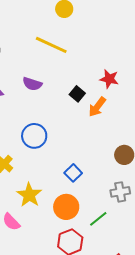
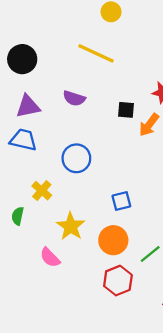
black square: (77, 94) -> (126, 110), turned -35
blue square: (73, 173) -> (121, 201), turned 30

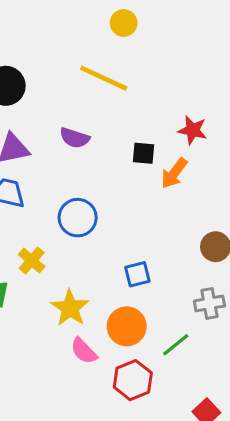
pink semicircle: (50, 257) -> (84, 351), moved

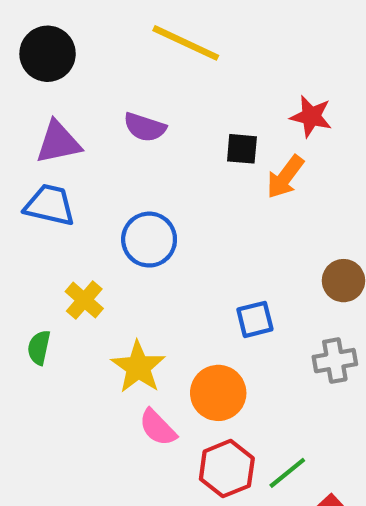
blue square: (137, 274) -> (255, 319), moved
green line: (176, 345) -> (287, 473), moved

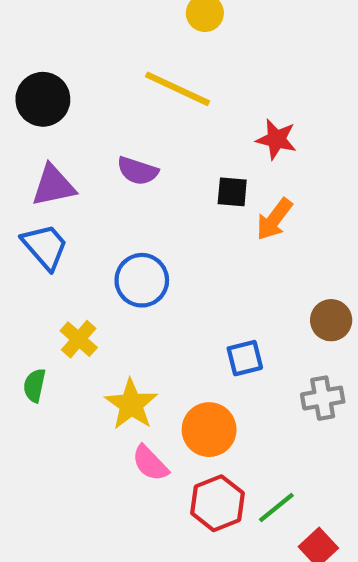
red star: (311, 116) -> (276, 139), moved
blue trapezoid: (50, 205) -> (45, 247), turned 36

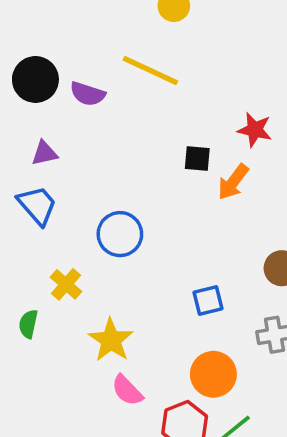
red star: (276, 139) -> (255, 130), moved
purple semicircle: (138, 171) -> (88, 94), moved
purple triangle: (53, 186) -> (44, 153), size x0.7
orange circle: (209, 430) -> (213, 374), moved

